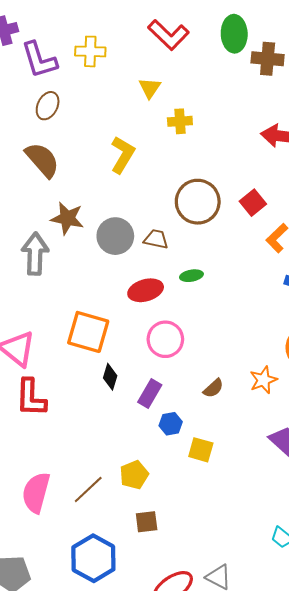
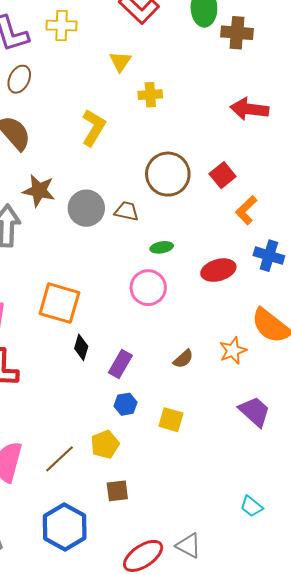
red ellipse: (146, 290) -> (218, 270), moved
pink circle: (165, 339) -> (148, 288), moved
blue hexagon: (171, 424) -> (126, 404), moved

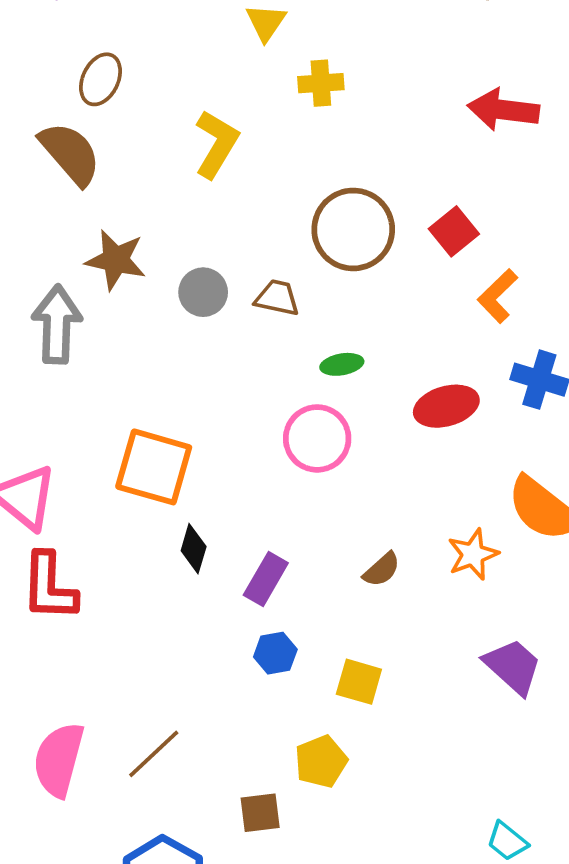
brown ellipse: (19, 79) -> (101, 79), moved
gray circle: (86, 208) -> (203, 292), size x0.7
yellow pentagon: (105, 444) -> (321, 761), moved

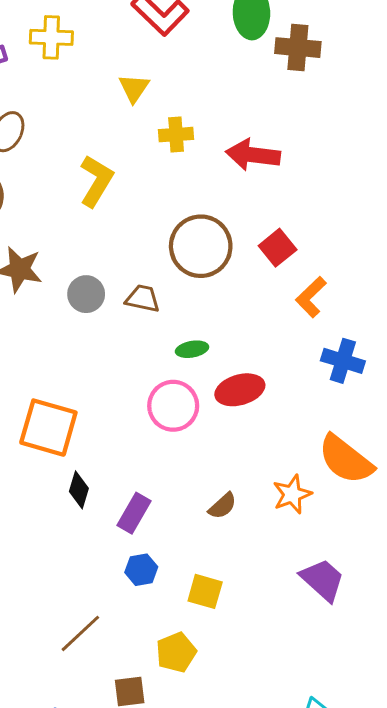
red arrow: (503, 110) -> (253, 155), moved
red ellipse: (446, 406) -> (240, 390), moved
brown line: (154, 754) -> (80, 633), moved

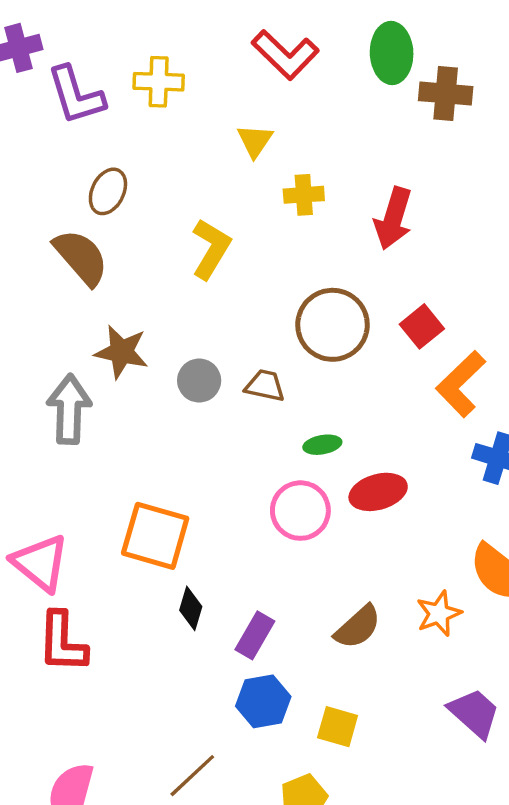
red arrow: (253, 155) -> (393, 218), turned -80
orange L-shape: (311, 297) -> (461, 384), size x1.4
brown semicircle: (222, 506) -> (358, 627), size x1.4
blue hexagon: (141, 570) -> (263, 701), size x1.4

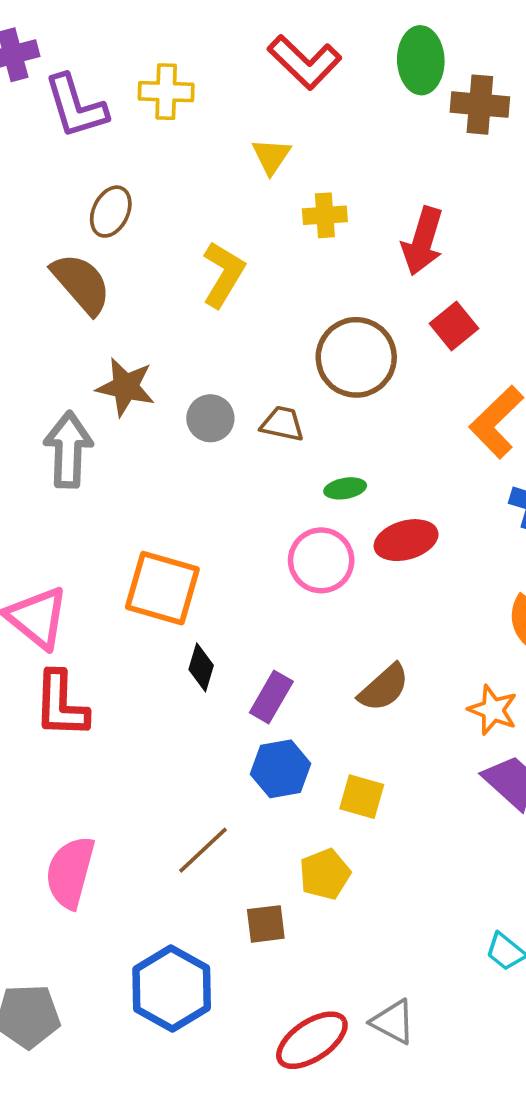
red square: (422, 326) -> (454, 326), moved
orange star: (439, 614) -> (493, 710), moved, turned -30

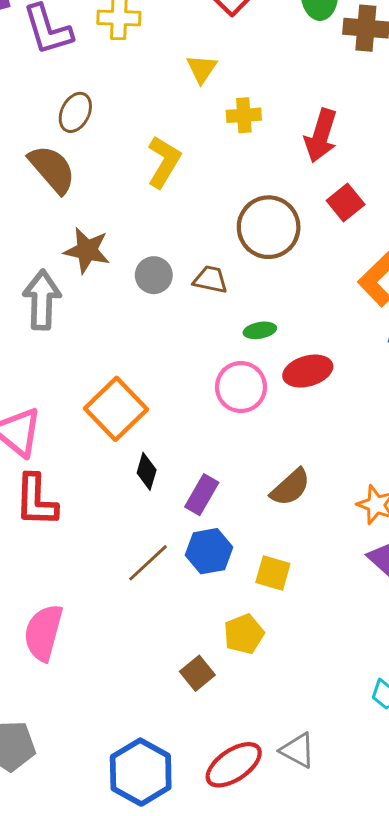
orange square: (162, 588) -> (116, 409), turned 30
brown line: (203, 850) -> (148, 563), moved
brown square: (266, 924) -> (197, 673), turned -32
blue hexagon: (172, 989) -> (141, 772), moved

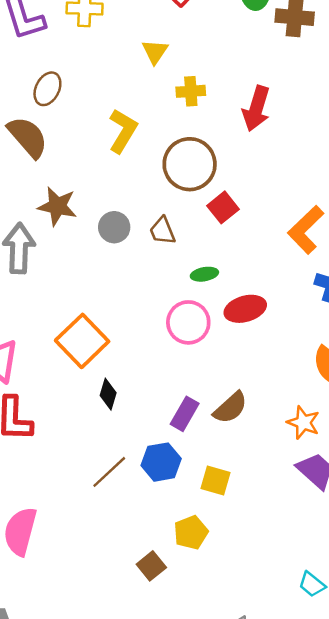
red square: (346, 202) -> (223, 207), moved
brown circle: (269, 227) -> (190, 164), moved
brown trapezoid: (210, 279) -> (162, 231), turned -124
purple rectangle: (202, 495) -> (185, 414), moved

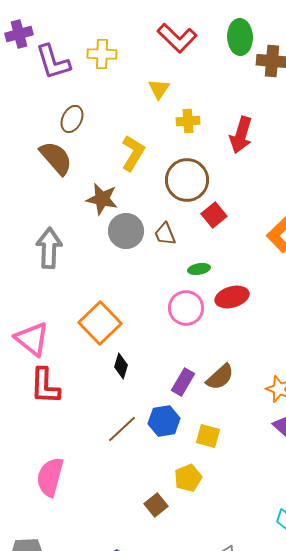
brown star: (57, 206) -> (102, 199), moved
gray circle: (114, 227) -> (126, 231), size x1.4

